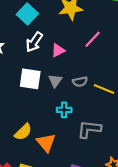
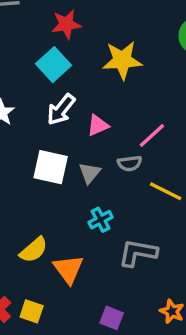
pink line: (93, 39) -> (152, 136), moved
gray semicircle: (80, 82) -> (130, 163), moved
cyan cross: (64, 110) -> (101, 220), turned -32

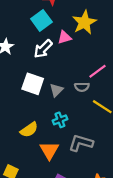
yellow star: (122, 60) -> (84, 22), turned -30
pink triangle: (98, 125) -> (64, 37), moved
yellow semicircle: (34, 250) -> (29, 130), moved
orange triangle: (68, 269) -> (49, 150), moved

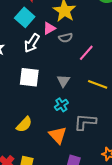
gray semicircle: (82, 87) -> (66, 38), moved
gray triangle: (56, 90) -> (63, 81), moved
yellow semicircle: (29, 130) -> (24, 124), moved

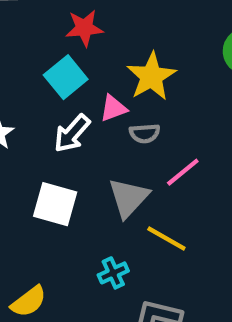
gray triangle: (63, 81) -> (129, 198), moved, size x1.5
yellow line: (98, 84) -> (166, 239), moved

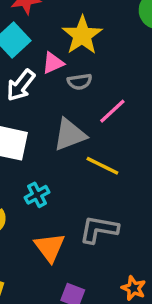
gray triangle: (129, 198) -> (70, 135), turned 30
cyan cross: (113, 273) -> (37, 195), moved

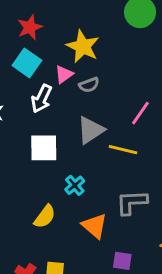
pink line: (112, 111) -> (140, 113), moved

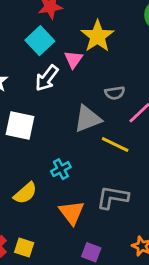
pink triangle: (64, 74) -> (73, 59), turned -30
gray semicircle: (89, 85) -> (115, 93), moved
white square: (44, 148) -> (20, 126), moved

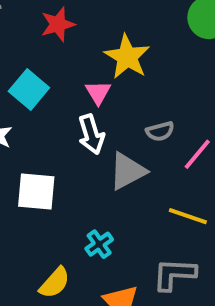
cyan square: (40, 41) -> (29, 89), moved
white arrow: (47, 78) -> (91, 134), moved, turned -48
yellow line: (115, 145) -> (188, 216), moved

